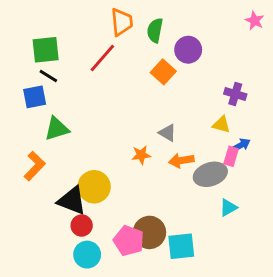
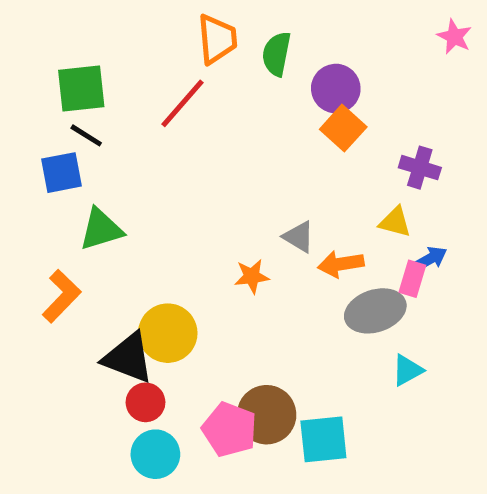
orange square: (163, 72) -> (343, 128), moved
orange arrow: (181, 160) -> (341, 264), moved

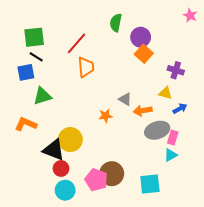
orange trapezoid: (217, 39) -> (86, 67), moved
pink rectangle: (412, 279) -> (173, 137), moved
orange L-shape: (61, 296) -> (26, 124), turned -110
cyan square: (323, 439) -> (150, 184), moved

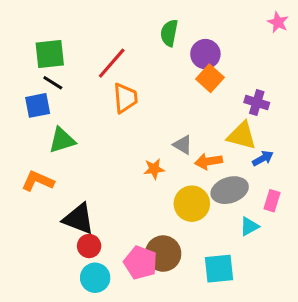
yellow triangle: (165, 93) -> (242, 136), size x1.5
pink rectangle: (173, 137) -> (272, 201), moved
yellow circle: (70, 140) -> (192, 204), moved

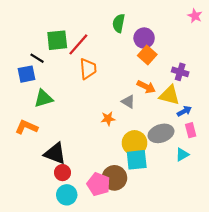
green square: (50, 54) -> (57, 40), moved
orange arrow: (208, 161) -> (146, 87), moved, turned -144
pink rectangle: (272, 201) -> (191, 130), moved, turned -32
cyan triangle: (249, 226) -> (182, 155), moved
cyan square: (219, 269) -> (137, 160), moved

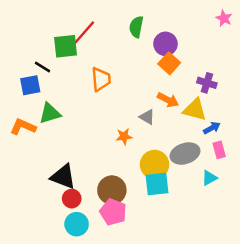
red line: (78, 44) -> (84, 33), moved
orange L-shape: (26, 127) -> (23, 127), moved
brown circle: (114, 178) -> (112, 190), moved

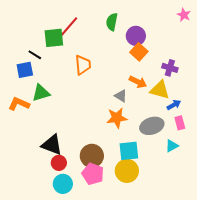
orange star: (124, 136) -> (117, 118), moved, size x1.5
yellow circle: (155, 164) -> (127, 171), moved

